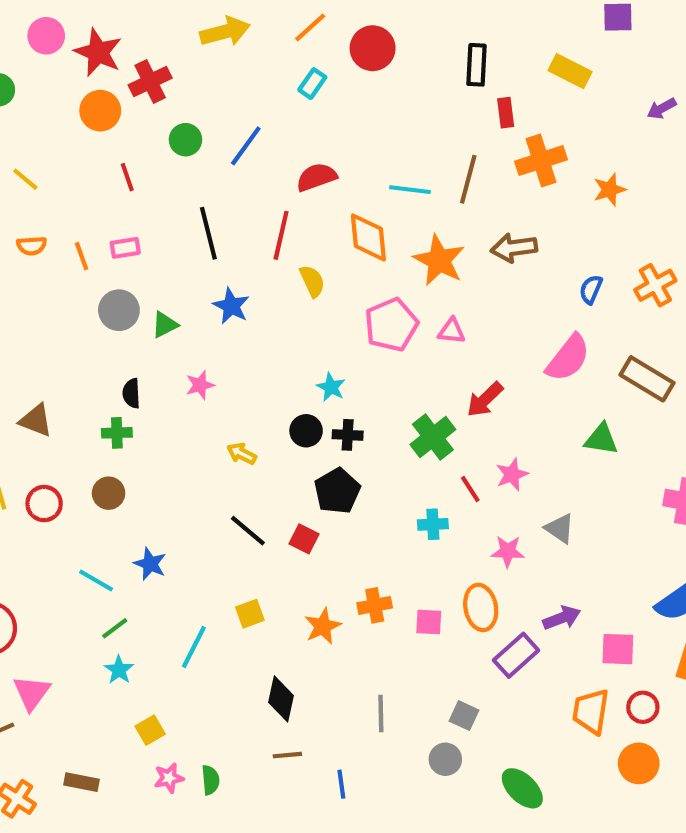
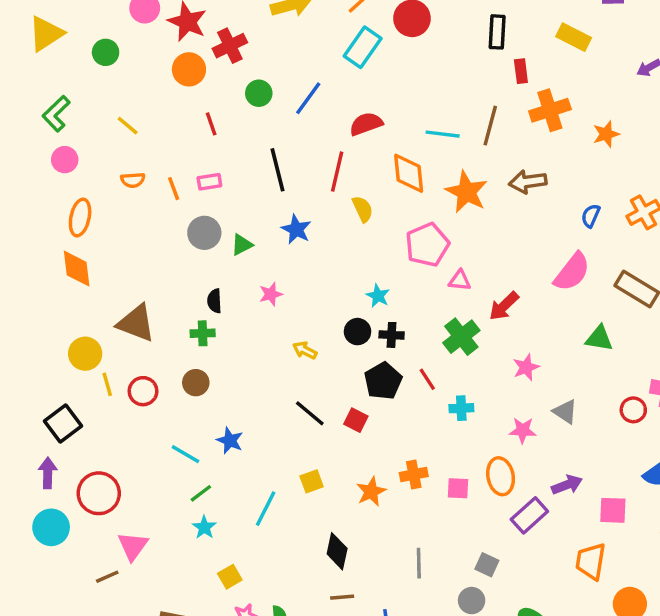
cyan rectangle: (312, 84) -> (363, 47), size x1.6
pink triangle: (452, 331) -> (460, 280), moved
brown triangle: (36, 420) -> (136, 323), size x1.4
red line: (470, 489) -> (427, 379), moved
red circle: (643, 707) -> (633, 410), moved

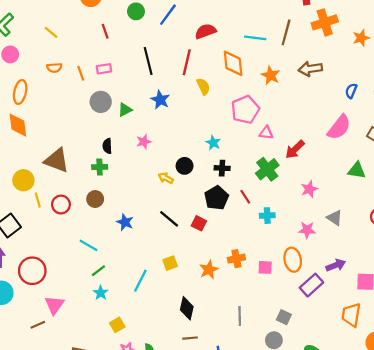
orange star: (466, 192) -> (271, 75), size x0.7
black circle: (358, 332) -> (185, 166), moved
blue star: (230, 441) -> (125, 222), moved

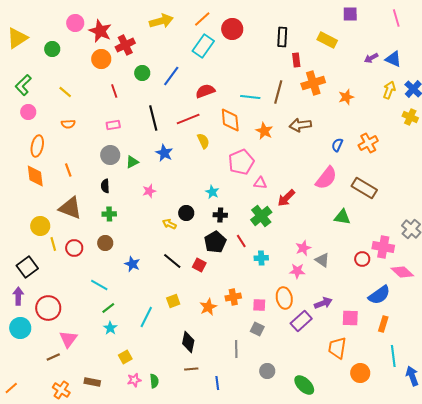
red line: (187, 62) -> (188, 119), turned 55
orange line: (81, 73) -> (68, 170), moved
black semicircle: (107, 146) -> (105, 186), moved
pink star: (309, 189) -> (303, 248), moved
gray square: (284, 317) -> (257, 329), moved

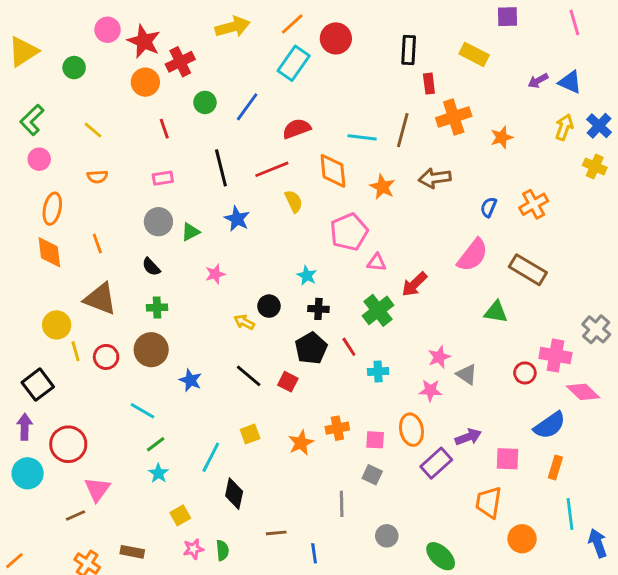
black semicircle: (105, 186) -> (151, 267), turned -40
brown circle: (105, 243) -> (151, 350), size x1.5
black diamond: (188, 342) -> (234, 494), moved

